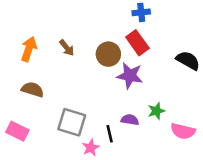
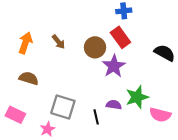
purple star: (130, 76) -> (114, 66), turned 30
green star: (156, 111) -> (137, 97), size x1.5
pink star: (91, 148) -> (47, 129), moved

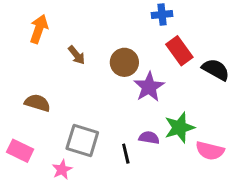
red rectangle: (120, 37) -> (179, 51), moved
orange arrow: (25, 43) -> (39, 29), moved

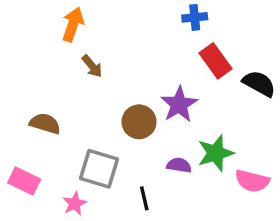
orange arrow: (39, 29) -> (73, 24), moved
brown circle: (124, 62) -> (139, 122), moved
black line: (126, 154) -> (144, 198), moved

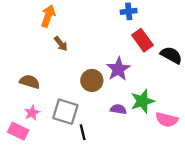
pink rectangle: (24, 181) -> (18, 131), moved
black line: (144, 198) -> (83, 132), moved
pink star: (75, 204) -> (32, 113), moved

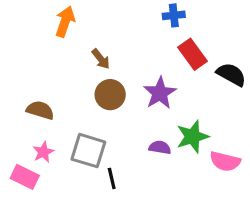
brown arrow: (61, 44) -> (101, 59), moved
brown circle: (92, 80) -> (110, 95), moved

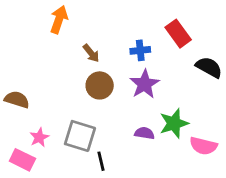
blue cross: (174, 15) -> (140, 50), moved
red rectangle: (192, 54) -> (178, 34), moved
brown semicircle: (40, 110) -> (17, 100), moved

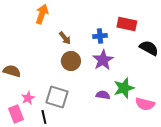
red rectangle: (178, 34) -> (127, 24), turned -42
pink rectangle: (22, 160) -> (16, 114), turned 42
black line: (101, 161) -> (44, 117), moved

